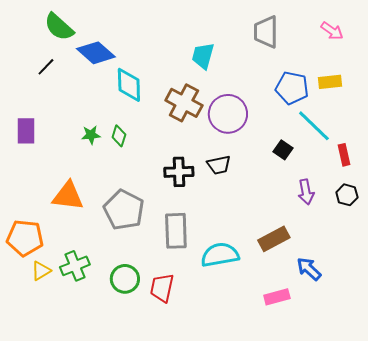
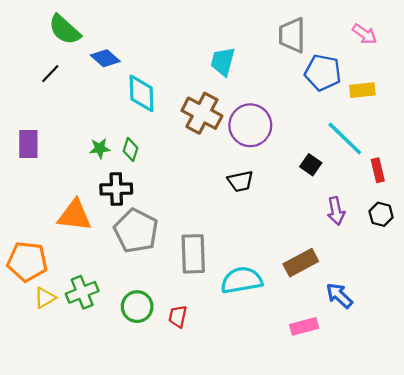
blue diamond: (96, 53) -> (105, 58), size x0.7
blue pentagon: (292, 88) -> (323, 73), moved
black cross: (179, 172) -> (116, 189), moved
red trapezoid: (162, 288) -> (178, 316), size x0.7

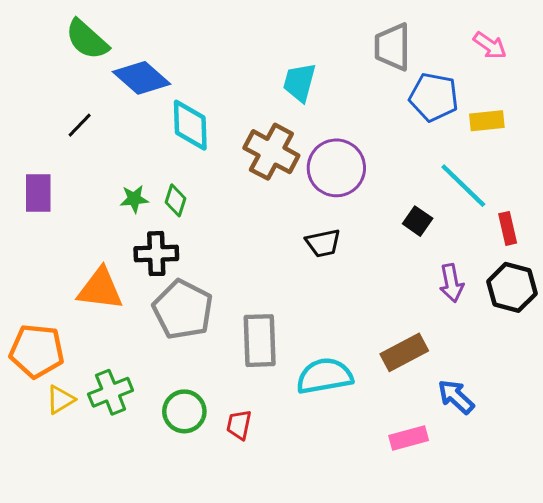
blue diamond: (105, 58) -> (142, 78), size x1.4
black line: (50, 74) -> (80, 125), moved
black hexagon: (381, 214) -> (512, 287), size x1.5

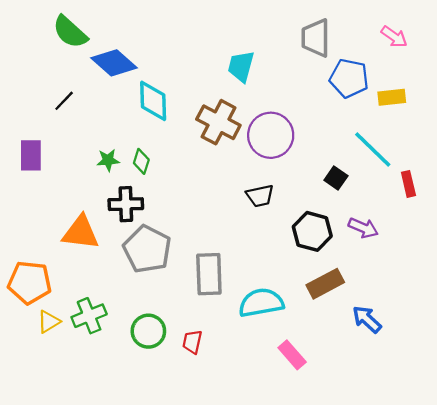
purple arrow: (451, 283) -> (363, 228), turned -56
black hexagon: (512, 287) -> (312, 231), moved
pink rectangle: (409, 438) -> (292, 355), moved, turned 64

